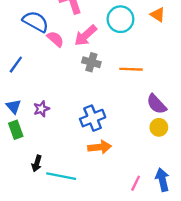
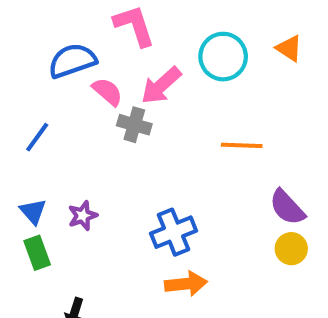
blue semicircle: (36, 22) -> (72, 61), turned -48
gray cross: (91, 62) -> (134, 125), moved

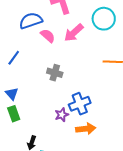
gray cross: (134, 125) -> (55, 73), moved
purple star: (83, 216) -> (62, 115), moved

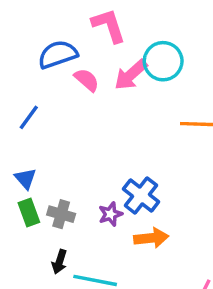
cyan circle: (104, 19) -> (163, 61), moved
gray cross: (55, 73) -> (61, 214), moved
blue cross: (80, 104) -> (141, 195), turned -30

